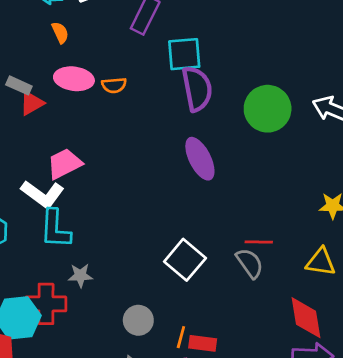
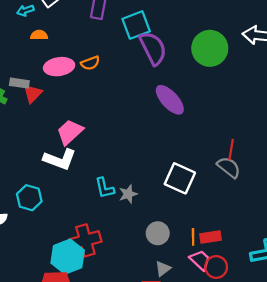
orange semicircle: (60, 33) -> (39, 35), turned -49
cyan L-shape: (55, 229) -> (105, 188), moved, size x0.7
red line: (259, 242) -> (231, 150), turned -66
gray star: (80, 275) -> (128, 194), moved

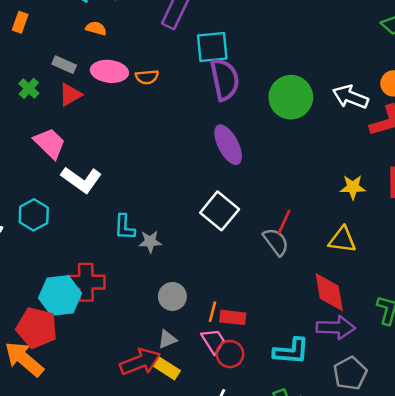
gray rectangle: (19, 83) -> (64, 65), moved
pink trapezoid: (70, 132) -> (50, 143), moved, turned 72
white square: (180, 178) -> (220, 211), moved

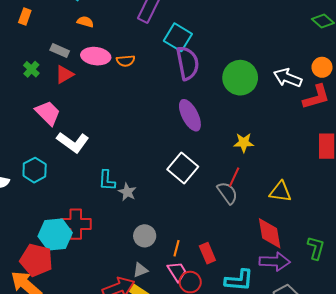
cyan square: (212, 47) -> (178, 37), turned 36
yellow star: (353, 187) -> (244, 143), moved
gray star: (150, 242) -> (127, 192), turned 30
red rectangle: (233, 317) -> (207, 253), moved, turned 60

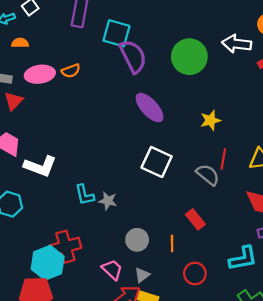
red line: (234, 177) -> (223, 159), moved
red rectangle: (207, 253) -> (195, 219), moved
pink trapezoid: (177, 272) -> (112, 270), moved

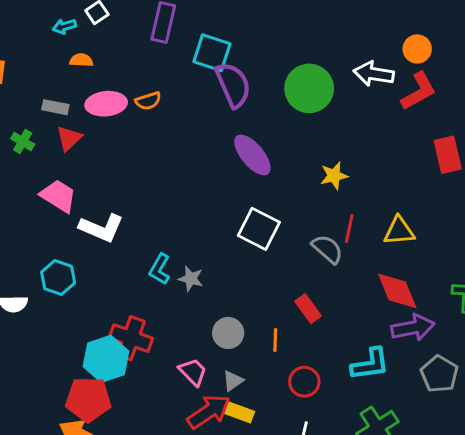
cyan L-shape: (85, 195) -> (160, 269), turned 40
red cross: (65, 247) -> (131, 338), turned 32

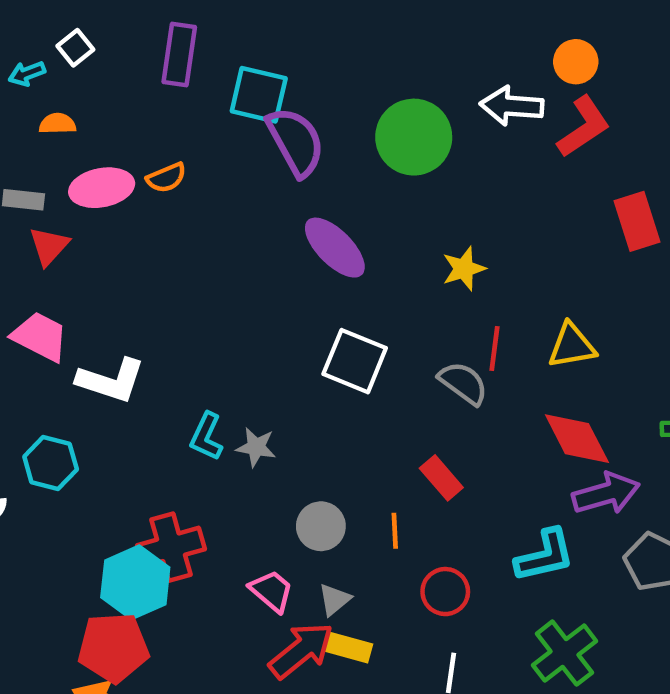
red cross: (131, 338) -> (171, 547), turned -30

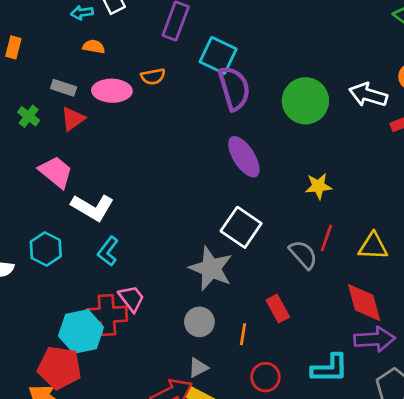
orange semicircle: (166, 178) -> (153, 76), moved
cyan L-shape: (206, 437) -> (108, 251), moved
gray star: (256, 447) -> (211, 268), moved, size x1.8
pink trapezoid: (271, 591) -> (131, 298), moved

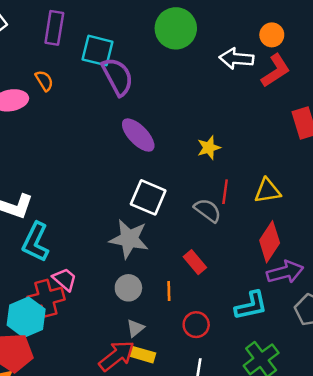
orange semicircle: (153, 76) -> (44, 81), turned -100
green circle: (305, 101) -> (176, 28), moved
cyan L-shape: (108, 251) -> (36, 242), size x1.5
red diamond: (364, 303) -> (270, 242), turned 60

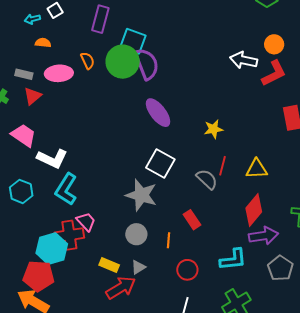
green circle: (176, 28) -> (123, 62), moved
yellow rectangle: (143, 355) -> (109, 265), moved

